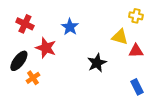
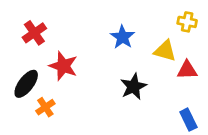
red cross: (25, 24) -> (34, 33), turned 30
blue star: (70, 27) -> (122, 37), moved

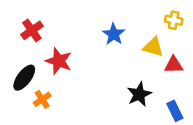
black star: (133, 87) -> (139, 94), moved

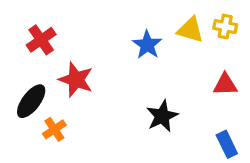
yellow triangle: (153, 47) -> (190, 30), moved
black star: (139, 94) -> (162, 116), moved

